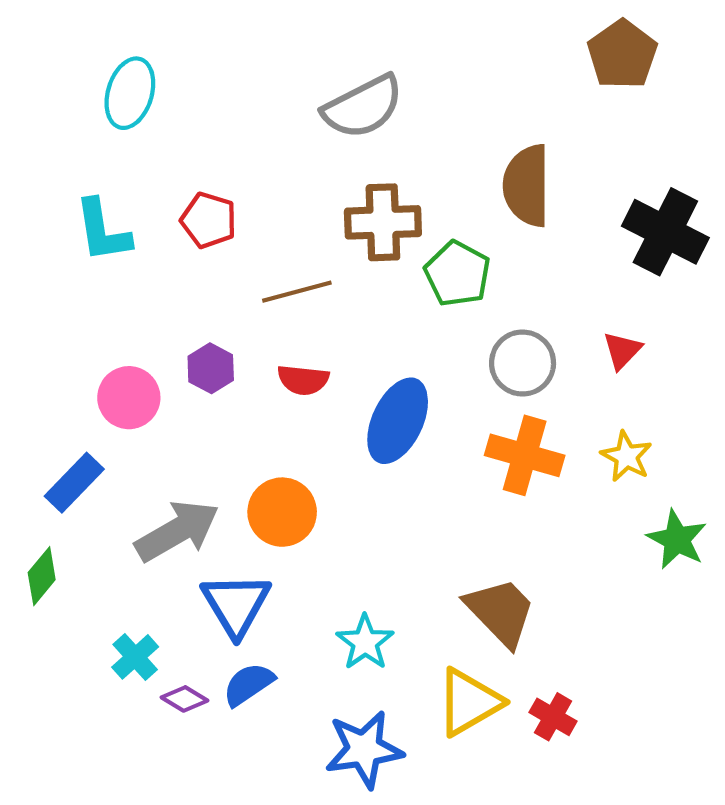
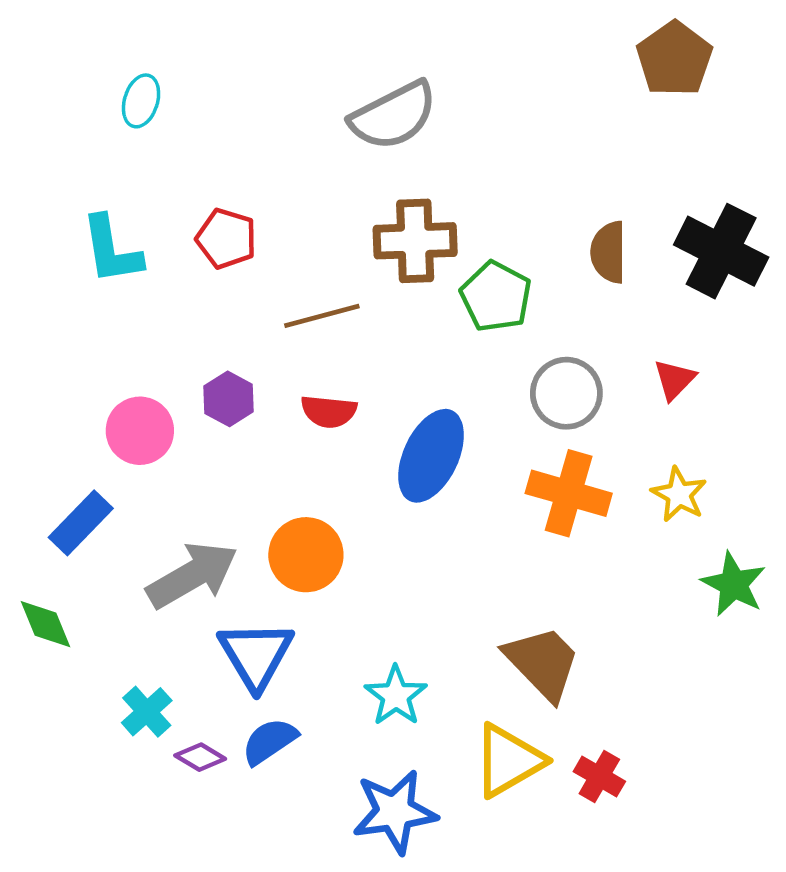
cyan ellipse: (130, 93) -> (141, 101), size x0.7
brown semicircle: (527, 186) -> (608, 252), moved, size x0.7
green diamond: (42, 576) -> (45, 624), turned -62

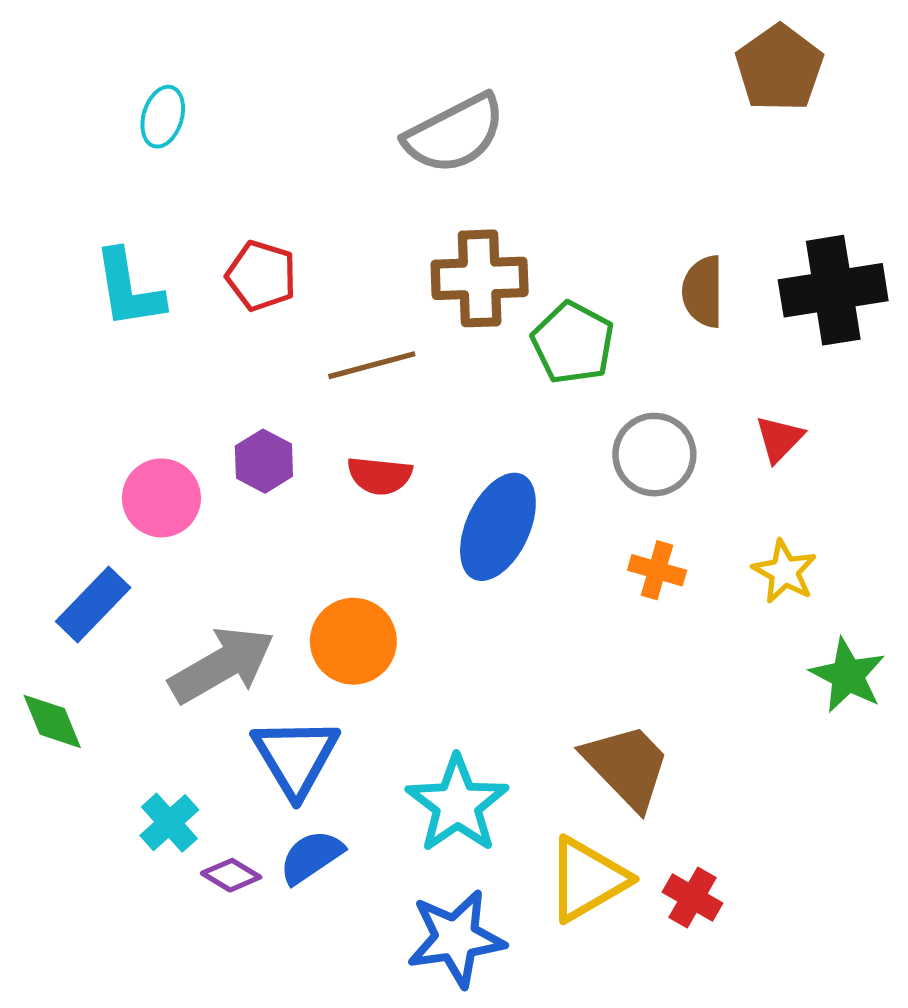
black cross: (721, 251) -> (833, 290), turned -36
orange cross: (569, 493) -> (657, 570), size x0.6
cyan star: (396, 696) -> (457, 804), size x1.4

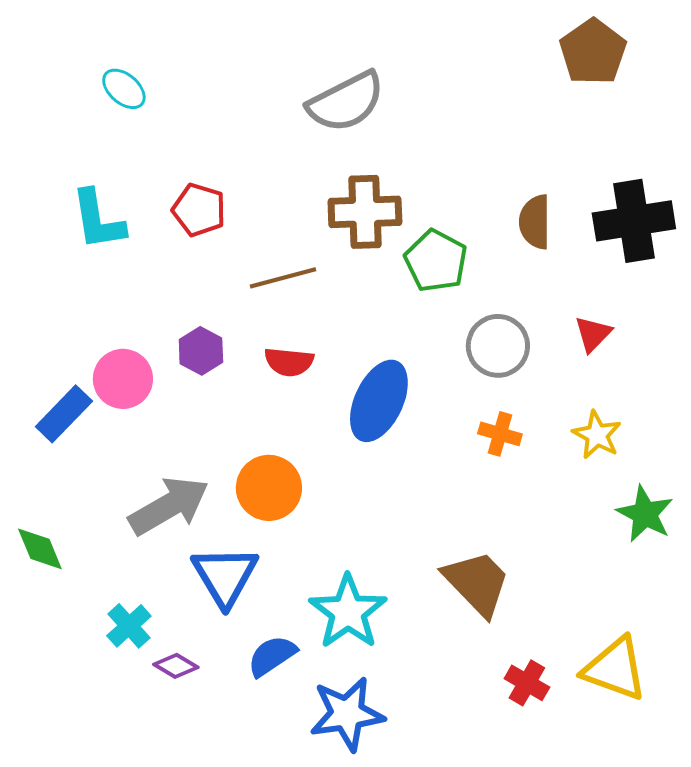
cyan ellipse: (163, 117) -> (124, 89), turned -66
blue rectangle: (93, 604) -> (64, 414), moved
blue semicircle: (311, 857) -> (272, 656), moved
yellow triangle: (587, 879) -> (615, 669), moved, turned 50

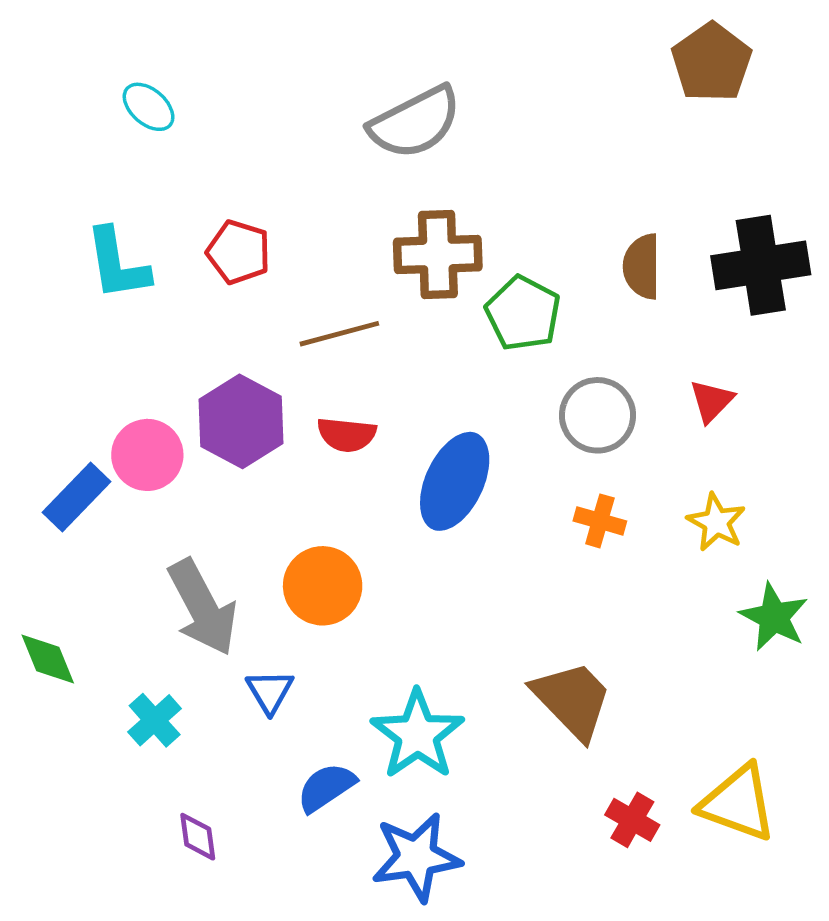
purple hexagon: (201, 351) -> (241, 421), size x1.6
gray arrow: (169, 506) -> (203, 607), turned 92
blue triangle: (225, 576) -> (270, 691), size x0.6
cyan cross: (129, 626) -> (155, 720), moved
purple diamond: (176, 666) -> (198, 837), moved, turned 51

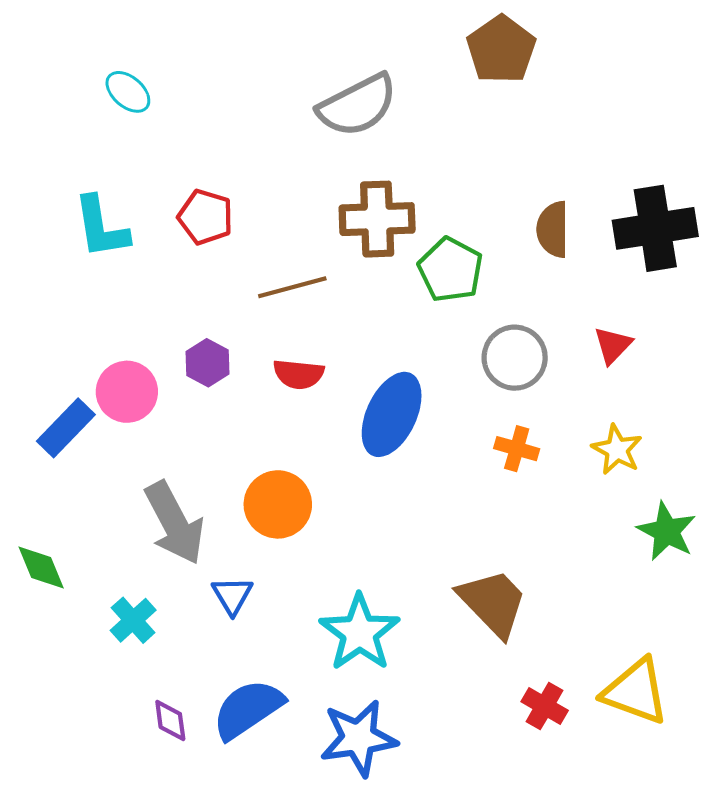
brown pentagon: (712, 62) -> (501, 50), moved
purple hexagon: (241, 421) -> (208, 363), size x0.6
blue semicircle: (326, 787) -> (248, 709), moved, size x1.4

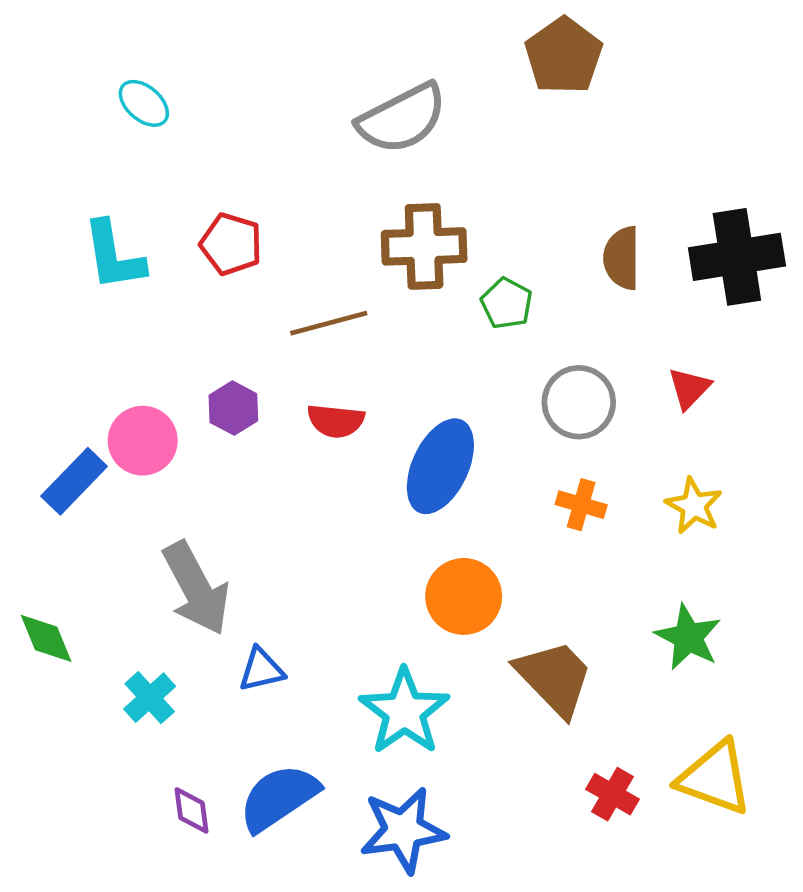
green pentagon: (451, 270) -> (507, 303), size x0.7
orange circle: (278, 504) -> (464, 596), moved
green star: (667, 531) -> (688, 637), moved
blue triangle: (232, 595) -> (261, 670), turned 48

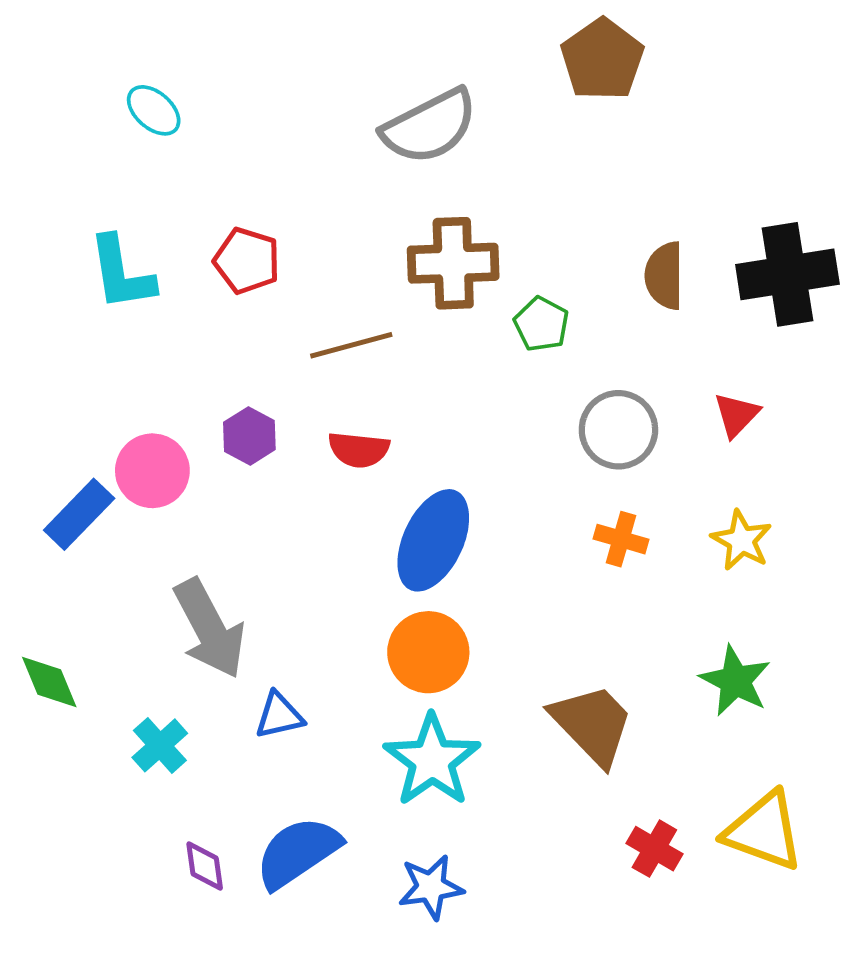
blue ellipse: (440, 466) -> (433, 540), moved
orange circle: (464, 596) -> (428, 652), moved
blue star: (403, 830) -> (431, 887), size x0.7

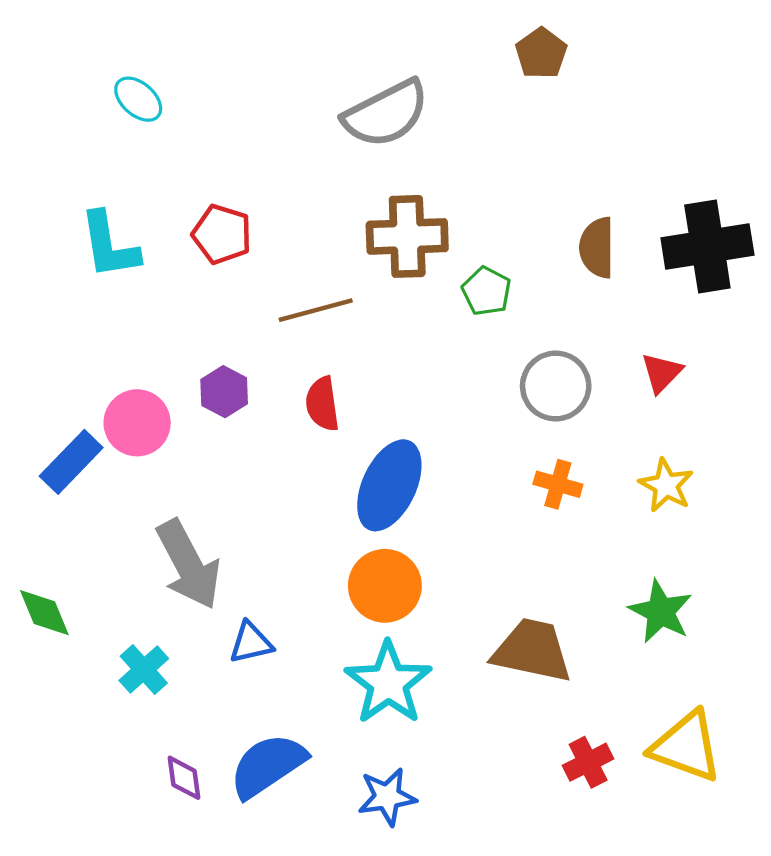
brown pentagon: (602, 59) -> (541, 53), size x0.7
red semicircle: (359, 450) -> (322, 404), turned 76
brown trapezoid: (592, 724) -> (532, 651), turned -34
red cross: (654, 849) -> (588, 762), turned 33

